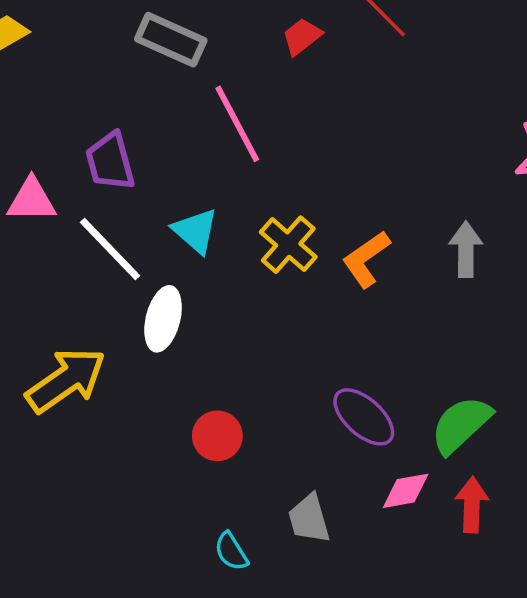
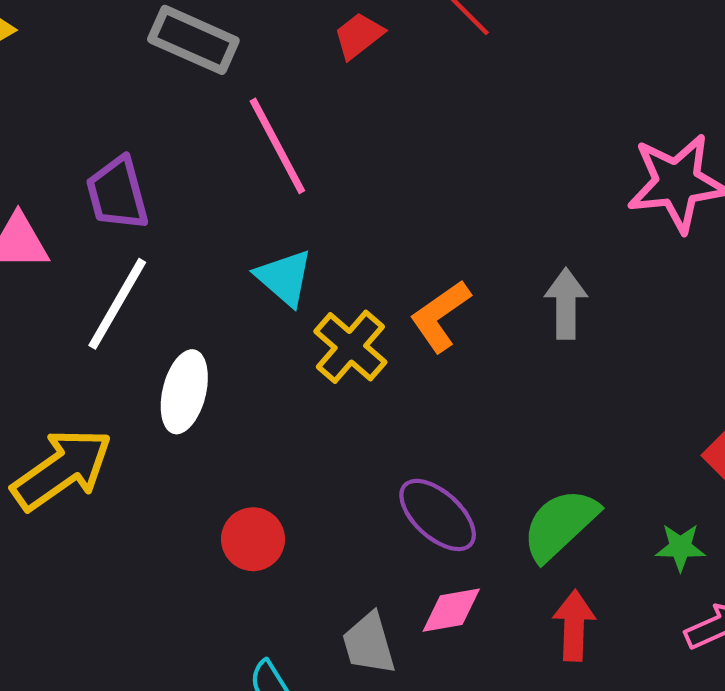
cyan triangle: (195, 231) -> (284, 278), moved
yellow cross: (288, 245) -> (350, 347), moved
white line: (110, 249) -> (117, 304), turned 74
pink diamond: (406, 491) -> (451, 610), moved

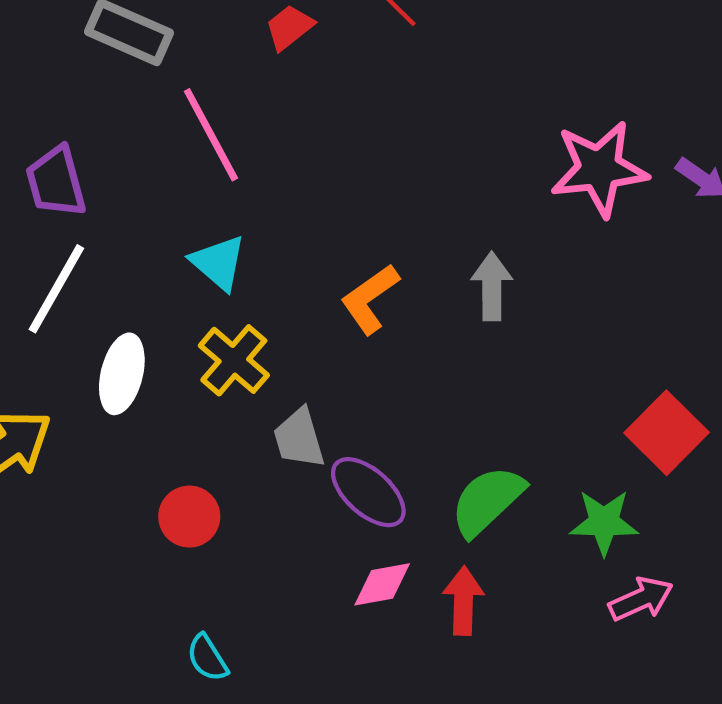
yellow cross: (350, 347) -> (234, 360), moved
green star: (680, 547) -> (604, 522), size x1.4
red arrow: (574, 625) -> (463, 601), moved
gray trapezoid: (369, 643) -> (299, 438), moved

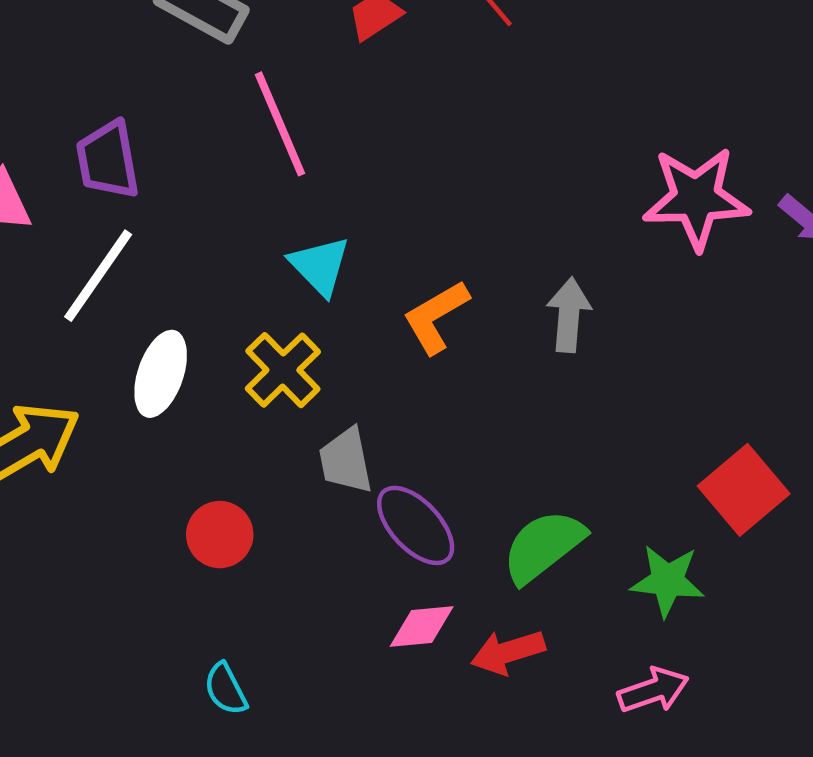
cyan triangle: (218, 263) -> (320, 266), moved
pink arrow: (641, 599) -> (653, 690), moved
red arrow: (463, 601) -> (508, 652), turned -114

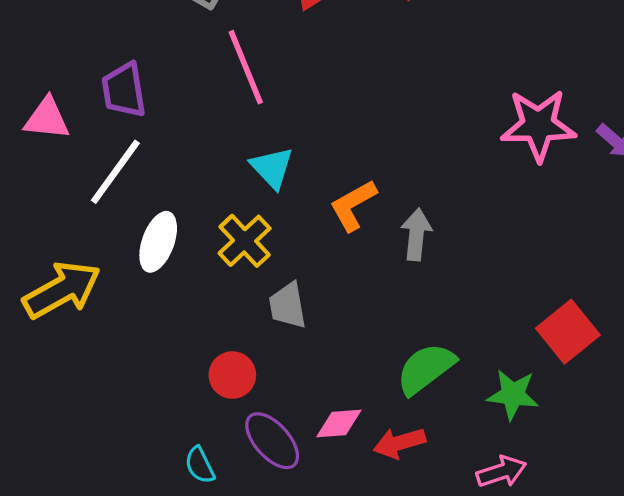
gray arrow: (569, 315) -> (416, 234), moved
purple ellipse: (416, 525) -> (272, 441), moved
red circle: (220, 535) -> (232, 375), moved

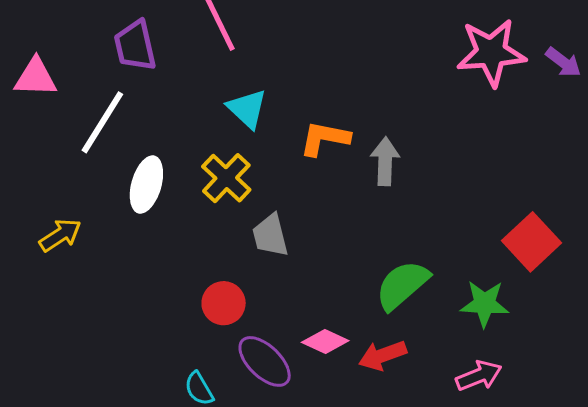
purple trapezoid: (124, 90) -> (135, 46), moved
orange L-shape: (353, 205) -> (325, 138), turned 44
yellow arrow: (62, 290) -> (60, 235), size x0.6
pink diamond: (339, 424) -> (325, 341), turned 33

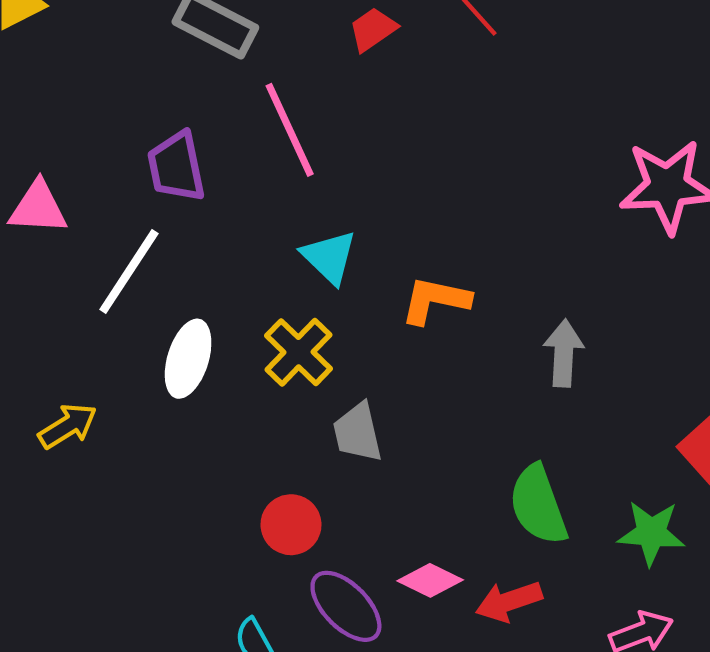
gray arrow: (385, 161) -> (564, 353), moved
green semicircle: (402, 285) -> (538, 505), turned -70

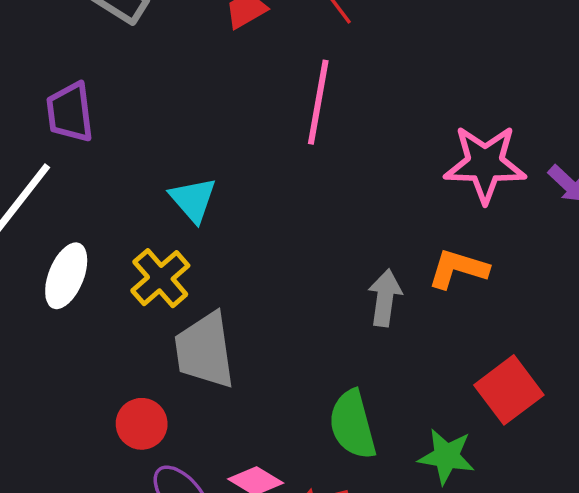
pink line: (290, 130) -> (318, 102), moved, turned 30
orange L-shape: (435, 300) -> (458, 269), moved
gray trapezoid: (358, 432) -> (205, 350), size x1.5

